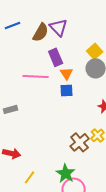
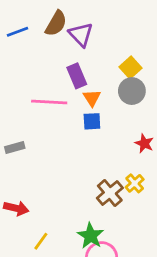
brown semicircle: (41, 32) -> (56, 23), moved

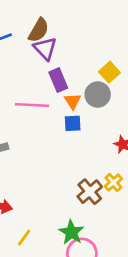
purple triangle: (81, 35) -> (45, 49), moved
gray circle: (132, 91) -> (98, 95), moved

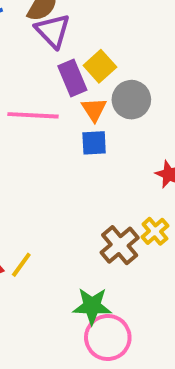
yellow square: (109, 72) -> (100, 66), moved
green star: (71, 232) -> (92, 306), turned -30
yellow line: (24, 238) -> (21, 265), moved

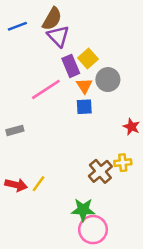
pink line: (33, 115) -> (46, 89), turned -36
yellow cross: (155, 231) -> (123, 163), turned 35

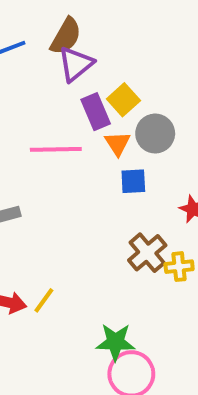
purple triangle: (58, 36) -> (76, 64), turned 35
pink line: (46, 89) -> (56, 149), turned 32
blue square: (84, 107) -> (133, 181), moved
brown cross: (100, 171) -> (147, 253), moved

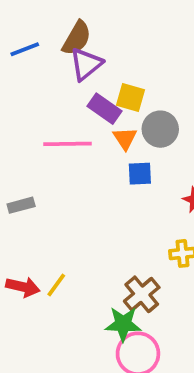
yellow square: (123, 100) -> (131, 98), turned -32
purple rectangle: (96, 112) -> (105, 109), turned -32
brown cross: (147, 253) -> (142, 294), moved

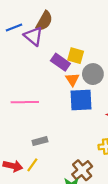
purple triangle: (86, 64) -> (33, 36), moved, turned -42
pink line: (67, 144) -> (25, 102), moved
blue square: (140, 174) -> (81, 100), size x1.6
gray rectangle: (21, 205) -> (40, 141), moved

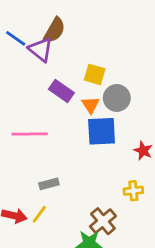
blue line: (14, 28) -> (16, 38), turned 56
purple rectangle: (60, 62) -> (61, 91), moved

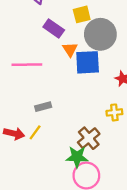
yellow square: (95, 74) -> (82, 14), turned -30
gray circle: (117, 98) -> (100, 34), size x1.4
orange triangle: (90, 105) -> (70, 49), moved

